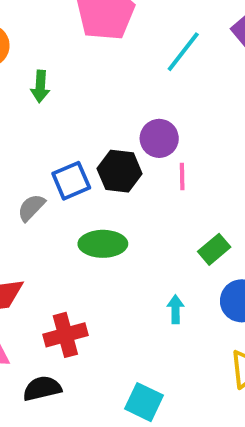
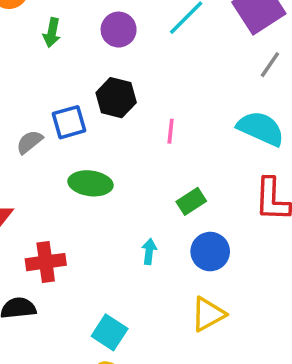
purple circle: (159, 138) -> (119, 30), moved
black hexagon: (120, 171) -> (116, 98), moved

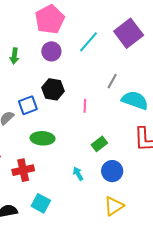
gray line: (270, 65) -> (112, 81), moved
cyan arrow: (149, 251) -> (78, 174), turned -32
red cross: (46, 262) -> (23, 170), moved
cyan square: (110, 332) -> (41, 203), moved

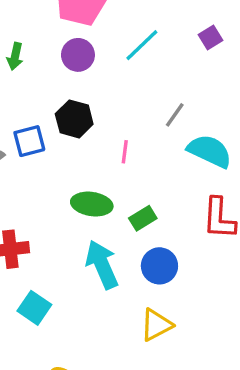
purple square: (129, 33) -> (211, 38), size x0.5
green ellipse: (43, 138) -> (92, 204), moved
cyan arrow: (78, 174) -> (102, 265), size x2.0

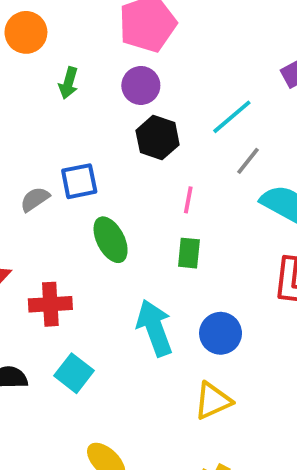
cyan line: (142, 45) -> (232, 117), moved
black hexagon: (74, 119) -> (158, 138), moved
green ellipse: (92, 204) -> (111, 240), moved, turned 51
green rectangle: (143, 218) -> (189, 253), moved, turned -56

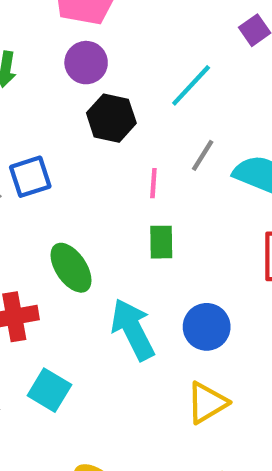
gray line: (248, 161) -> (203, 155), moved
green ellipse: (111, 240) -> (71, 268), moved

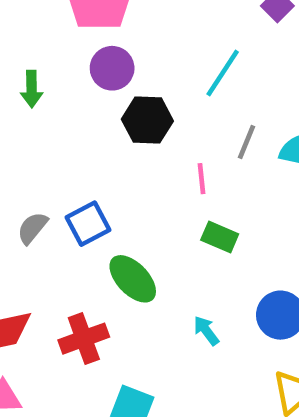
blue square: (30, 177) -> (88, 224), moved
green rectangle: (161, 242) -> (220, 237), turned -56
cyan arrow: (133, 329) -> (206, 331), size x0.5

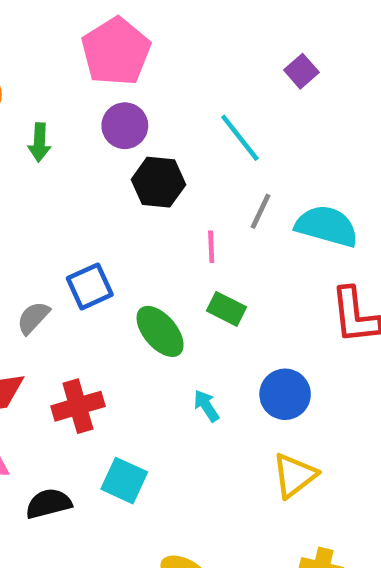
cyan line: (223, 73) -> (240, 138), turned -75
gray semicircle: (32, 228) -> (33, 318), moved
green ellipse: (133, 279) -> (160, 331), moved

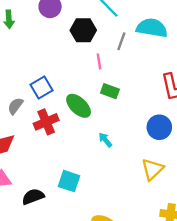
black hexagon: (158, 182) -> (83, 30), moved
cyan semicircle: (327, 226) -> (152, 28), moved
blue circle: (285, 394) -> (159, 127), moved
red cross: (78, 406) -> (46, 122), moved

